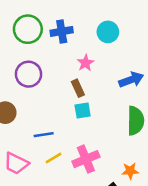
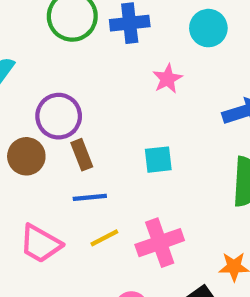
purple circle: (29, 74) -> (59, 116), moved
brown rectangle: (78, 88) -> (82, 155), moved

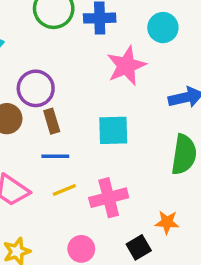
pink star: (167, 79) -> (126, 66), size x1.6
cyan square: (158, 160) -> (113, 130), size x1.4

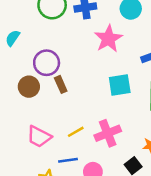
cyan square: (113, 130) -> (120, 85), moved
blue line: (55, 156) -> (68, 160), moved

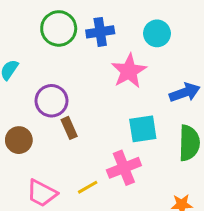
brown circle: (29, 87) -> (19, 140), moved
pink cross: (108, 133) -> (124, 168), moved

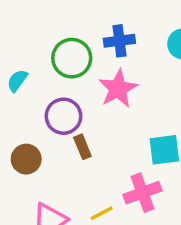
green circle: (59, 28) -> (72, 58), moved
pink star: (129, 71) -> (118, 89), moved

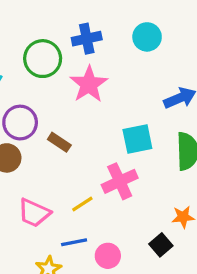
purple circle: (63, 116) -> (20, 123), moved
brown rectangle: (82, 147) -> (59, 142), turned -30

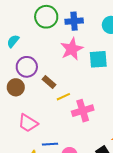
green circle: (43, 59) -> (46, 17), moved
cyan square: (137, 139) -> (98, 59), moved
yellow line: (82, 204) -> (63, 97), moved

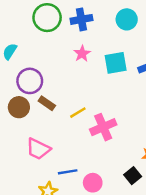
pink star: (72, 49) -> (82, 54), size x0.6
brown rectangle: (49, 82) -> (47, 103), moved

